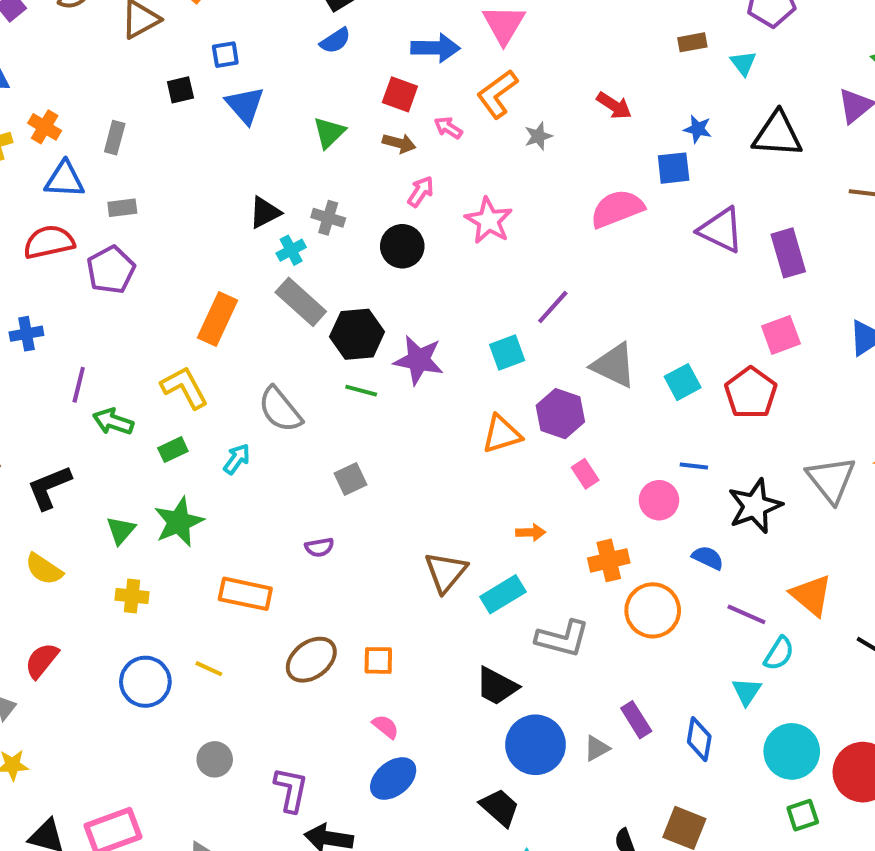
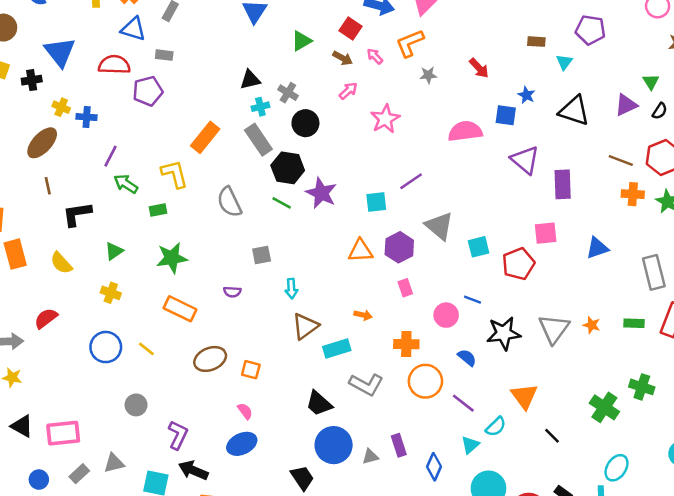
black circle: (402, 246) -> (305, 123), moved
cyan arrow: (237, 459) -> (291, 289), moved, turned 126
green star: (179, 522) -> (172, 258), moved
purple line: (746, 614) -> (463, 403), moved

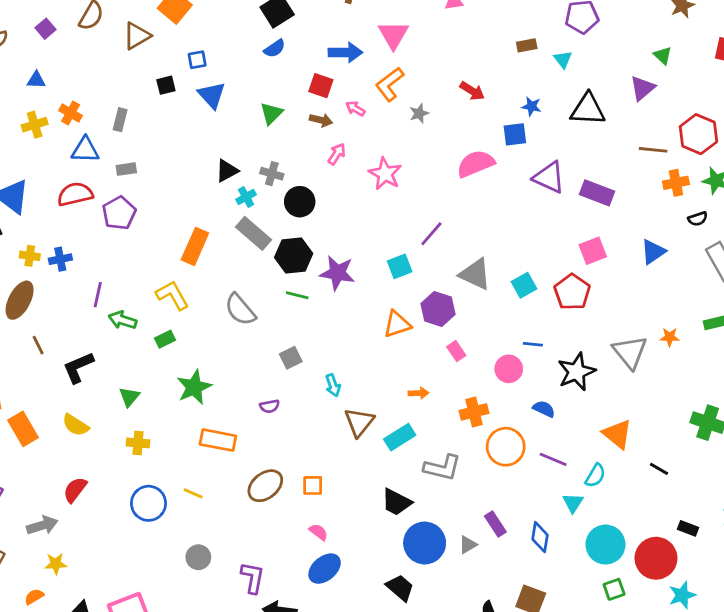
black semicircle: (660, 111) -> (698, 219), moved, turned 54
purple rectangle: (563, 184) -> (597, 193), turned -52

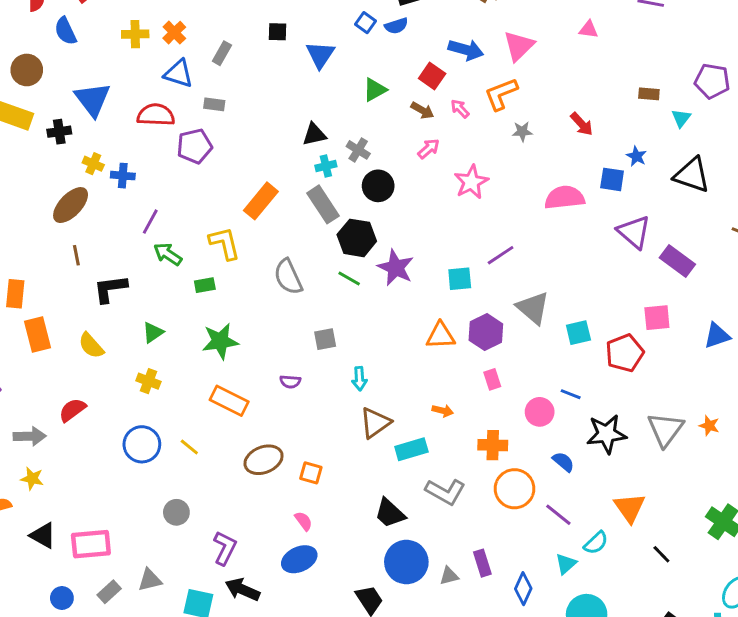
blue square: (197, 60) -> (365, 23), moved, turned 30

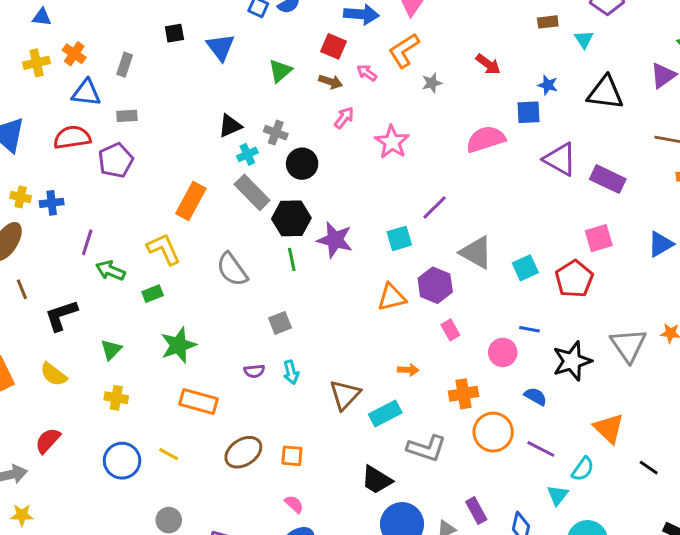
green line: (349, 279) -> (292, 259), turned 60
cyan arrow: (359, 379) -> (291, 372), moved

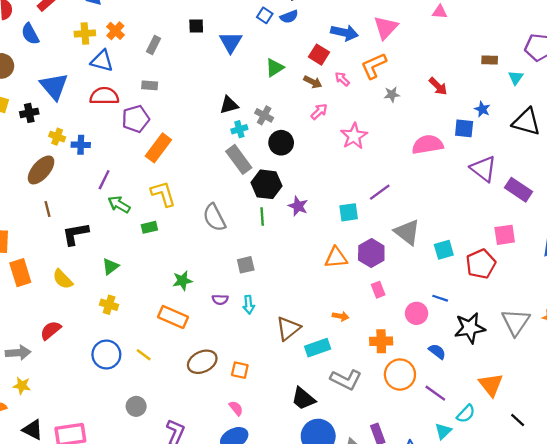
blue triangle: (86, 93) -> (102, 61), moved
orange rectangle: (191, 201) -> (158, 148), moved
purple star: (335, 240) -> (298, 206), size x0.7
green star: (178, 345) -> (182, 281), moved, size x0.7

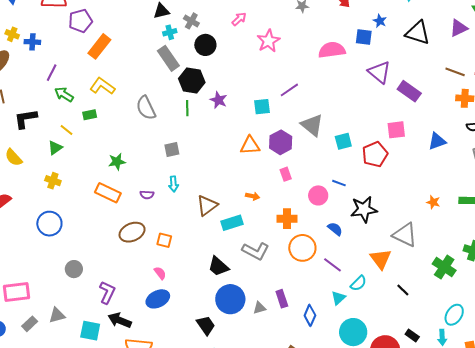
yellow L-shape: (163, 194) -> (102, 86), turned -40
purple semicircle: (220, 300) -> (147, 195), moved
gray triangle: (516, 322) -> (405, 235), moved, turned -40
yellow line: (144, 355) -> (66, 130), moved

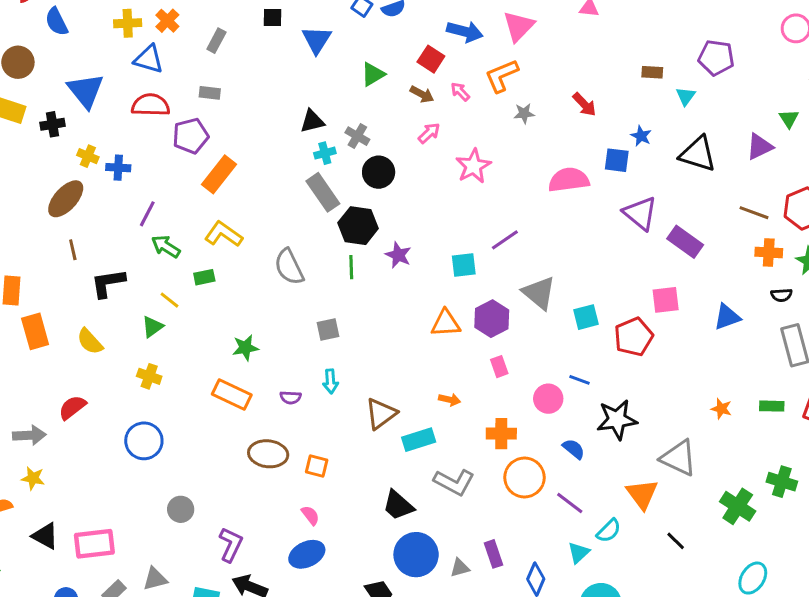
brown ellipse: (132, 232) -> (268, 454), turned 30

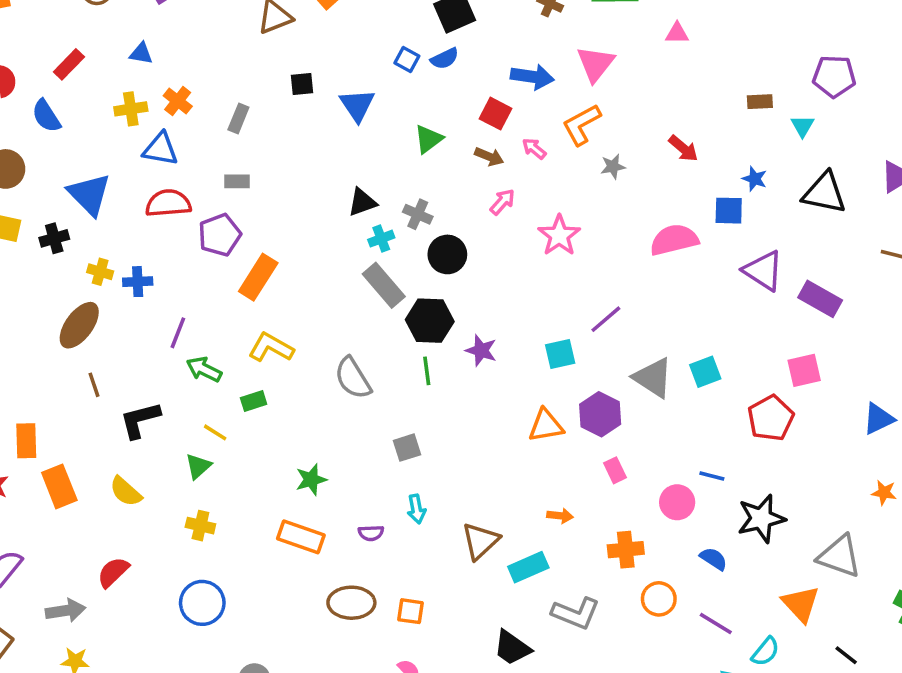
cyan square: (586, 317) -> (705, 372), moved
blue triangle: (727, 317) -> (878, 419), moved
orange circle: (524, 478) -> (659, 599), size x0.7

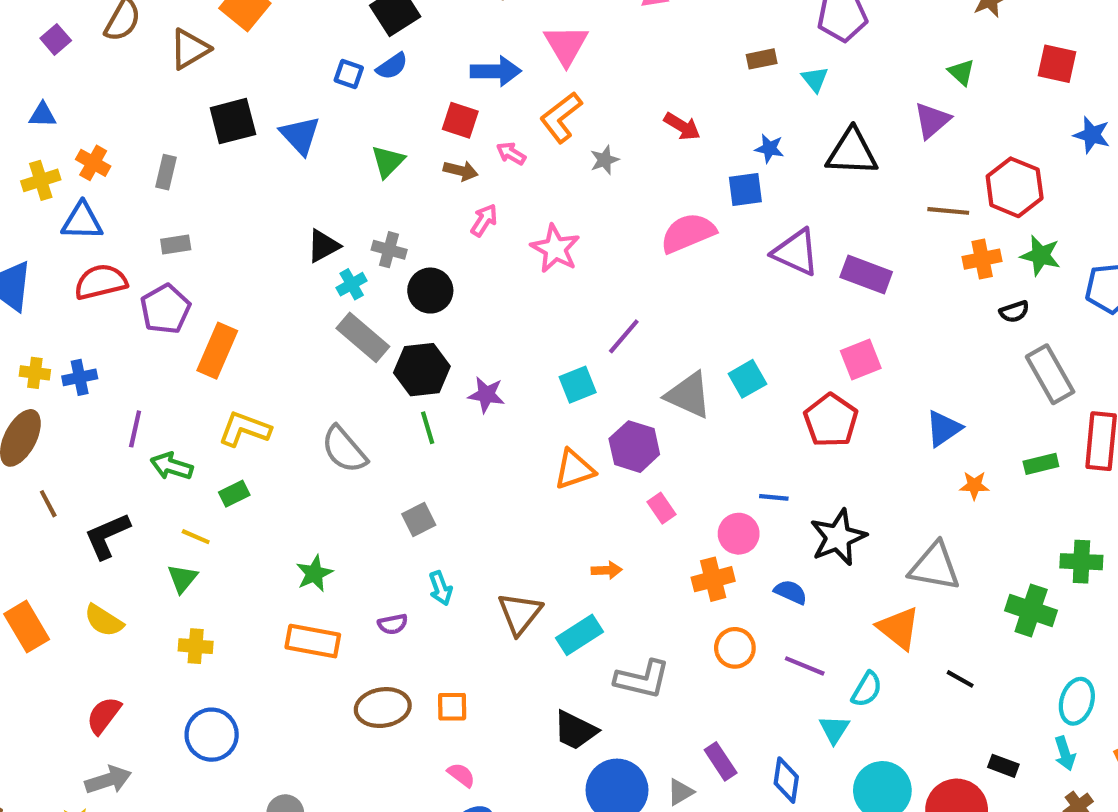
black square: (302, 84) -> (233, 121), size x1.6
blue triangle: (878, 419) -> (944, 428), moved
orange cross: (626, 550) -> (713, 579), moved
gray arrow: (66, 611) -> (108, 780), moved

